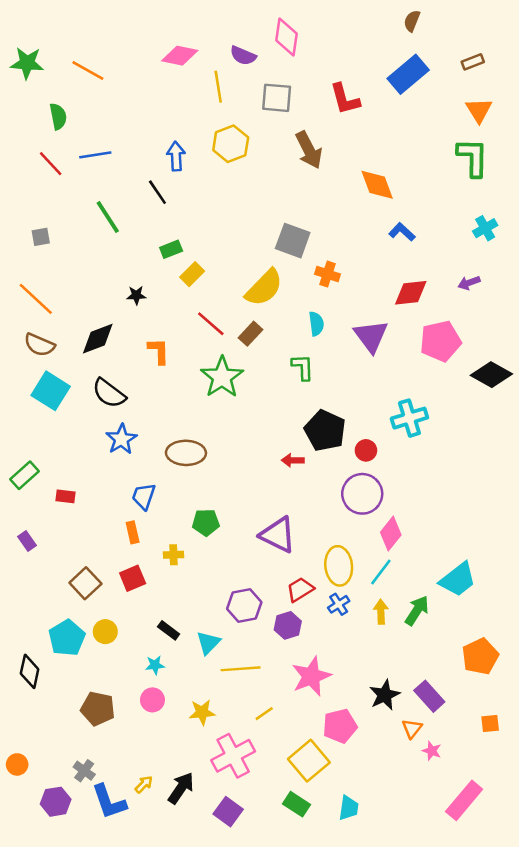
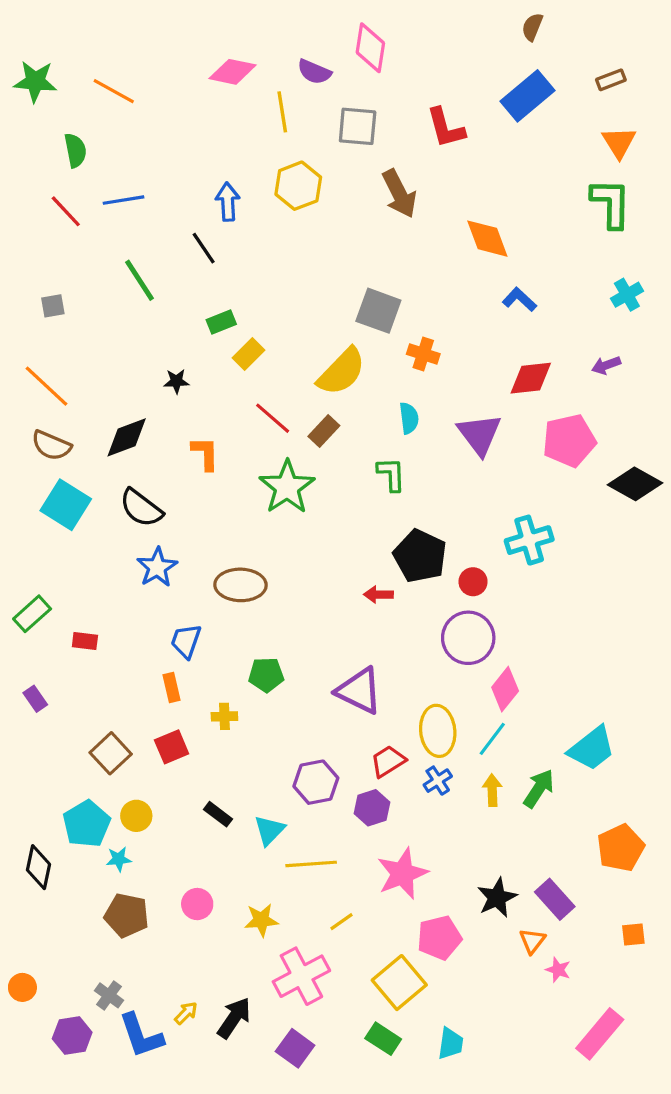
cyan star: (155, 665) -> (119, 859), moved

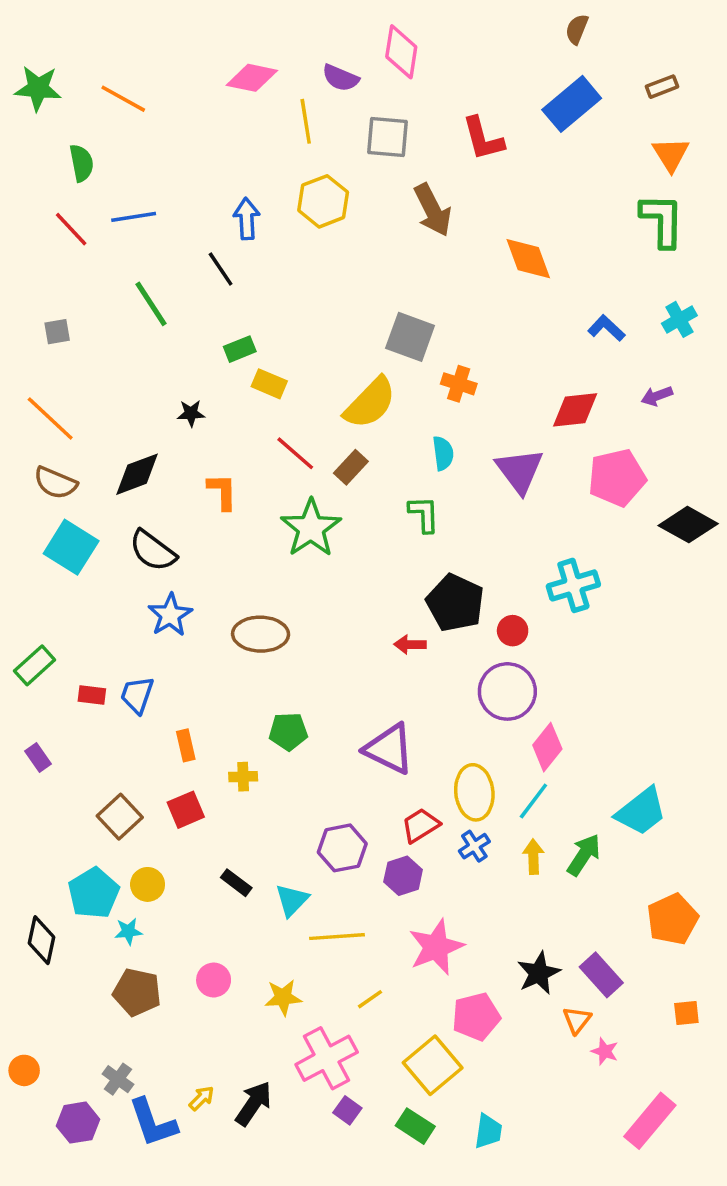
blue L-shape: (520, 299) -> (606, 328), moved
yellow rectangle: (249, 354) -> (269, 384), turned 68
blue trapezoid: (186, 641) -> (137, 695), moved
purple square: (295, 1048) -> (347, 1110), moved, size x0.7

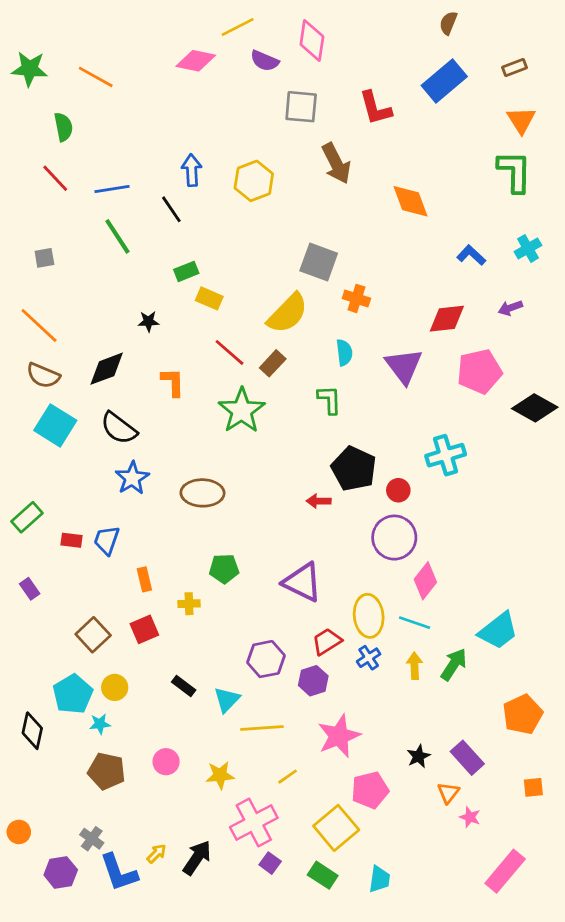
yellow line: (306, 121) -> (238, 27), moved, turned 72
yellow hexagon: (323, 201) -> (254, 181), moved
blue line: (134, 217) -> (112, 189), moved
cyan line: (533, 801) -> (415, 623), turned 72
black star: (539, 973) -> (419, 756), size x0.7

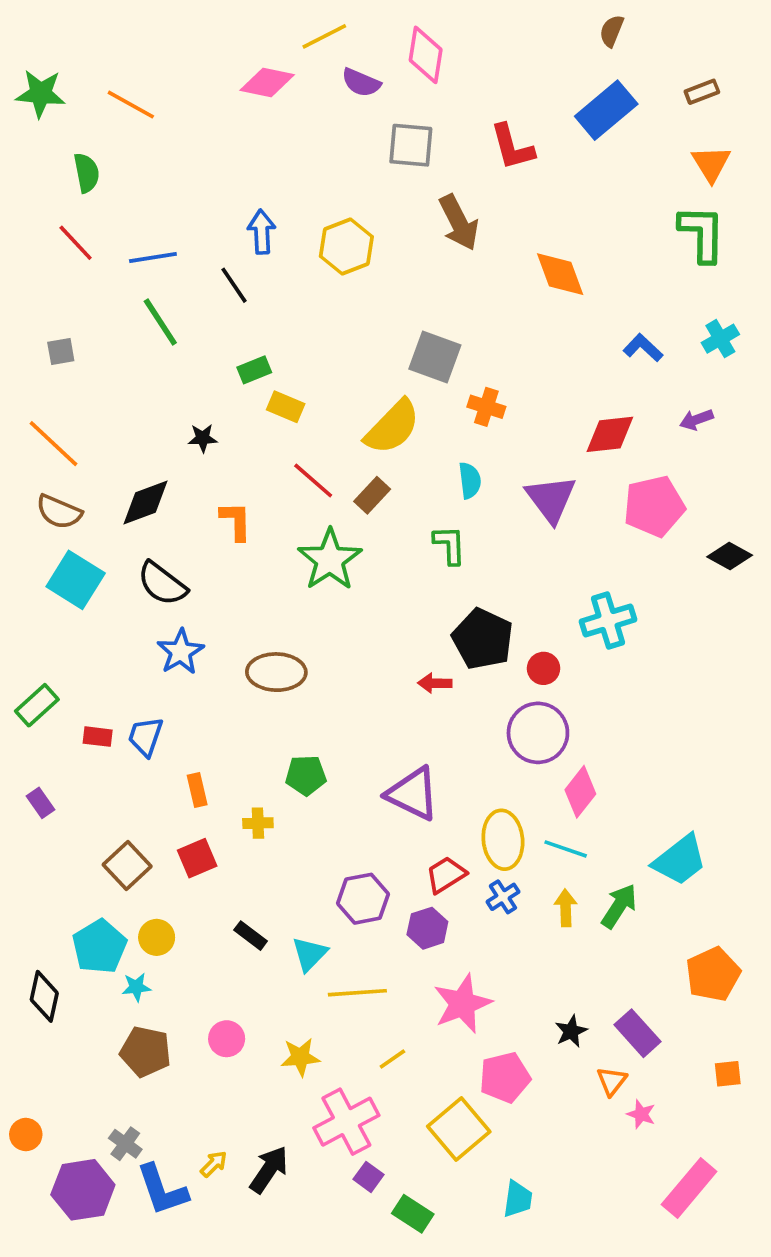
black diamond: (535, 408) -> (730, 556), size x0.7
purple hexagon: (61, 872) -> (83, 1190), size x1.4
green rectangle: (323, 875) -> (413, 1214), moved

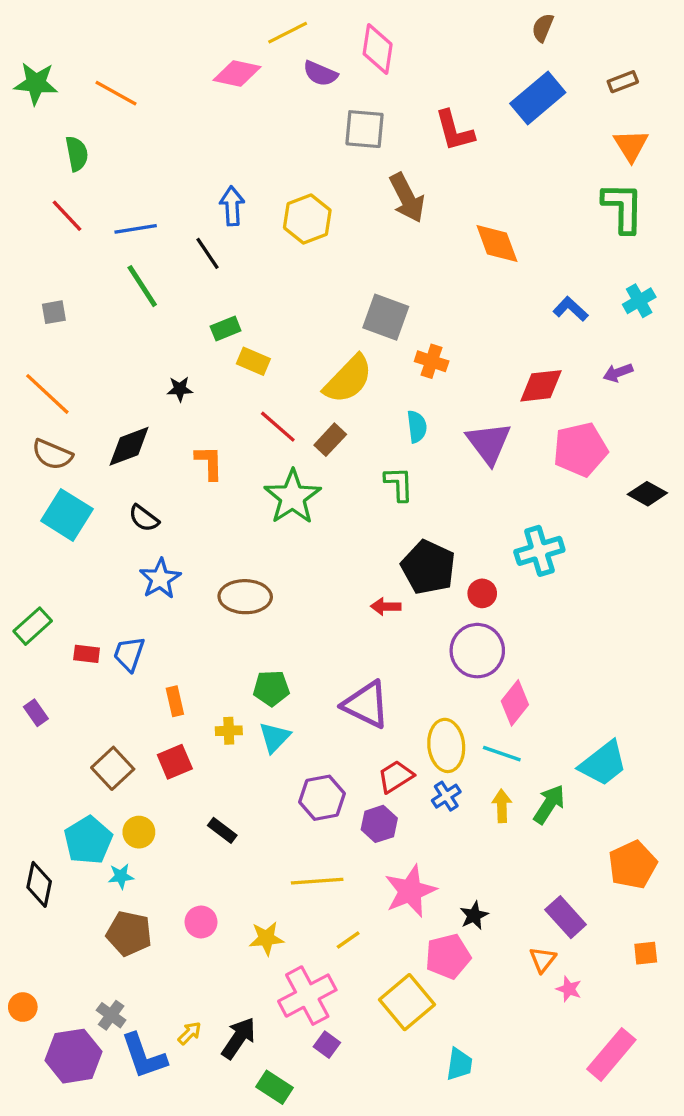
black semicircle: (162, 584) -> (144, 518), size x0.7
cyan triangle: (310, 954) -> (275, 737), moved
black star: (571, 1031) -> (474, 915), moved
green rectangle: (413, 1214) -> (275, 1087), moved

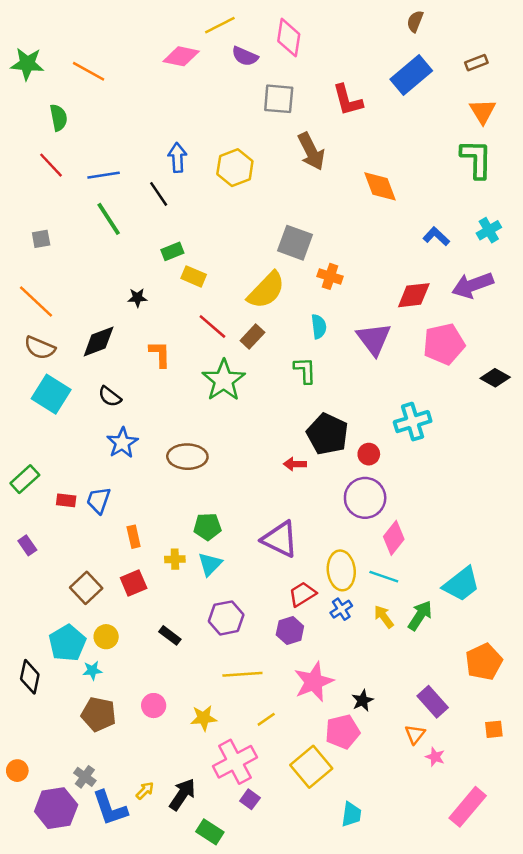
purple arrow: (618, 373) -> (473, 285), size x1.8
purple hexagon: (322, 798) -> (226, 618), moved
yellow arrow: (502, 806) -> (384, 617), turned -35

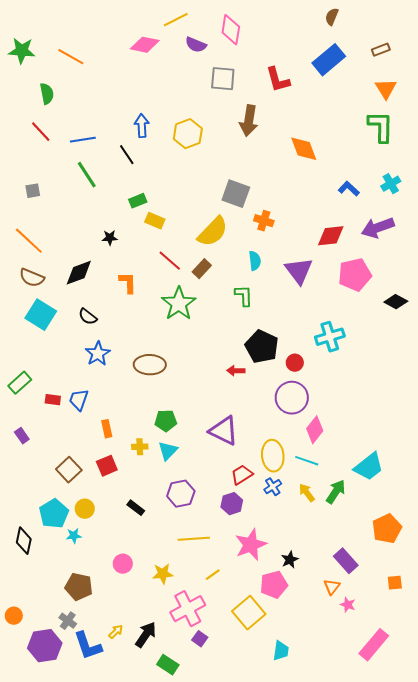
brown arrow: (311, 151) -> (249, 121), turned 36
brown pentagon: (99, 714) -> (79, 587), moved

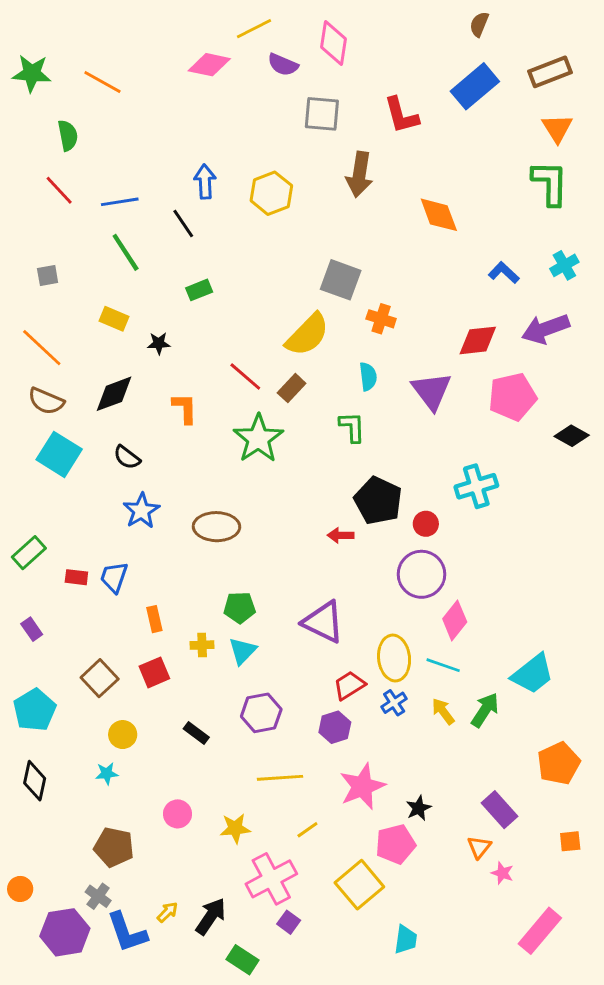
brown rectangle: (381, 50) -> (550, 72), size x1.6
yellow rectangle: (155, 221) -> (114, 319), moved
cyan pentagon: (54, 514) -> (35, 710), moved

